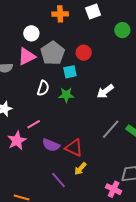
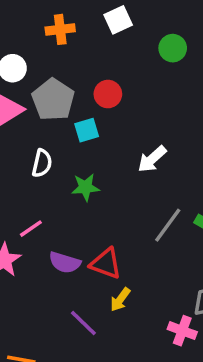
green star: (66, 95) -> (85, 187), moved

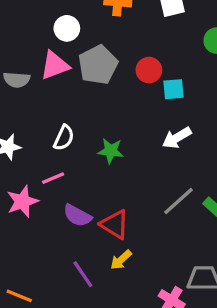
cyan square: (87, 130) -> (173, 89), moved
white semicircle: (42, 163) -> (64, 138), moved

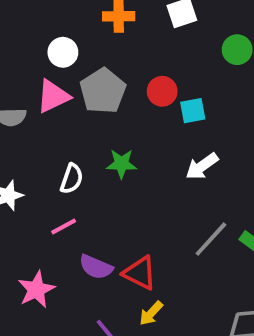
green star: (111, 151) -> (121, 164), moved
pink star: (22, 202) -> (36, 289), moved

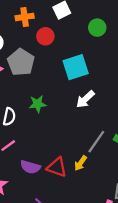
red circle: (162, 91) -> (45, 36), moved
cyan square: (193, 111) -> (76, 67), size x1.6
yellow arrow: (151, 313) -> (81, 163), moved

